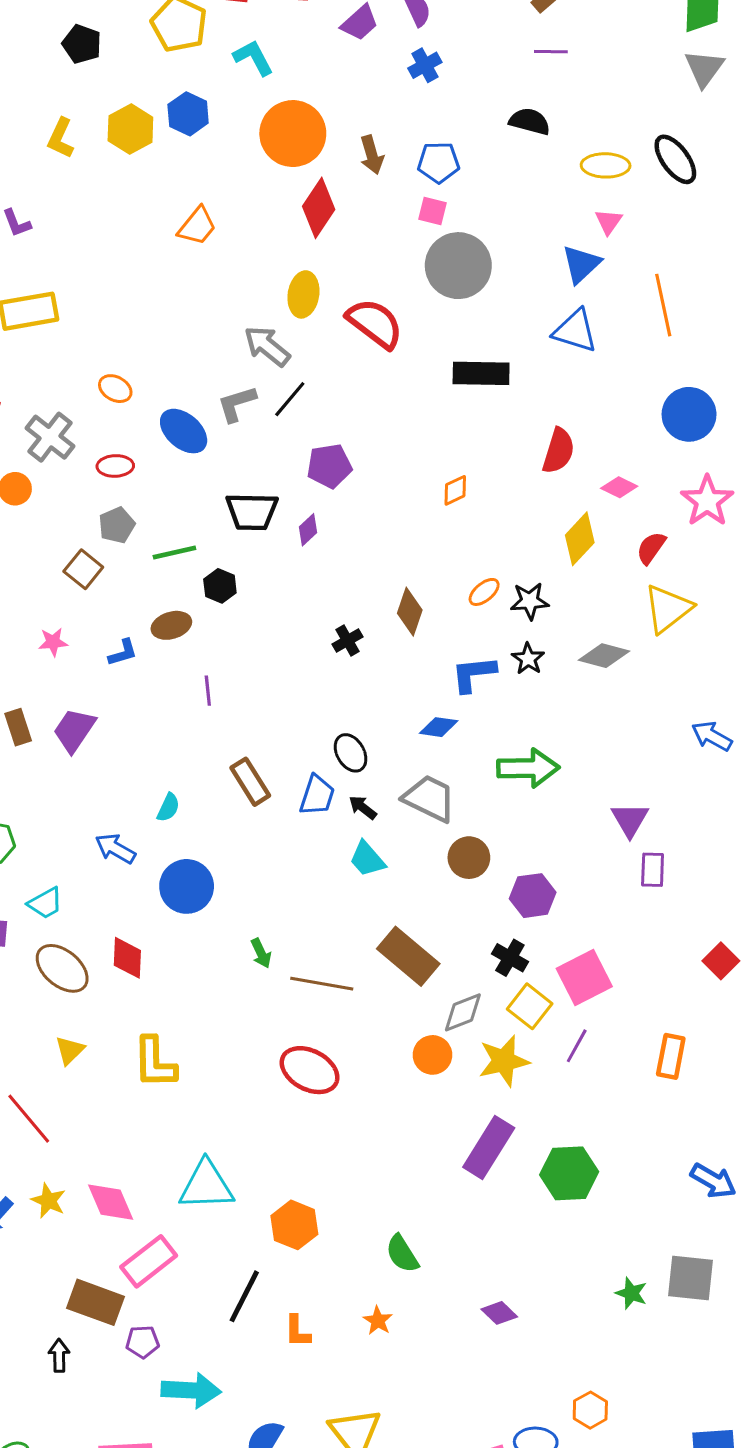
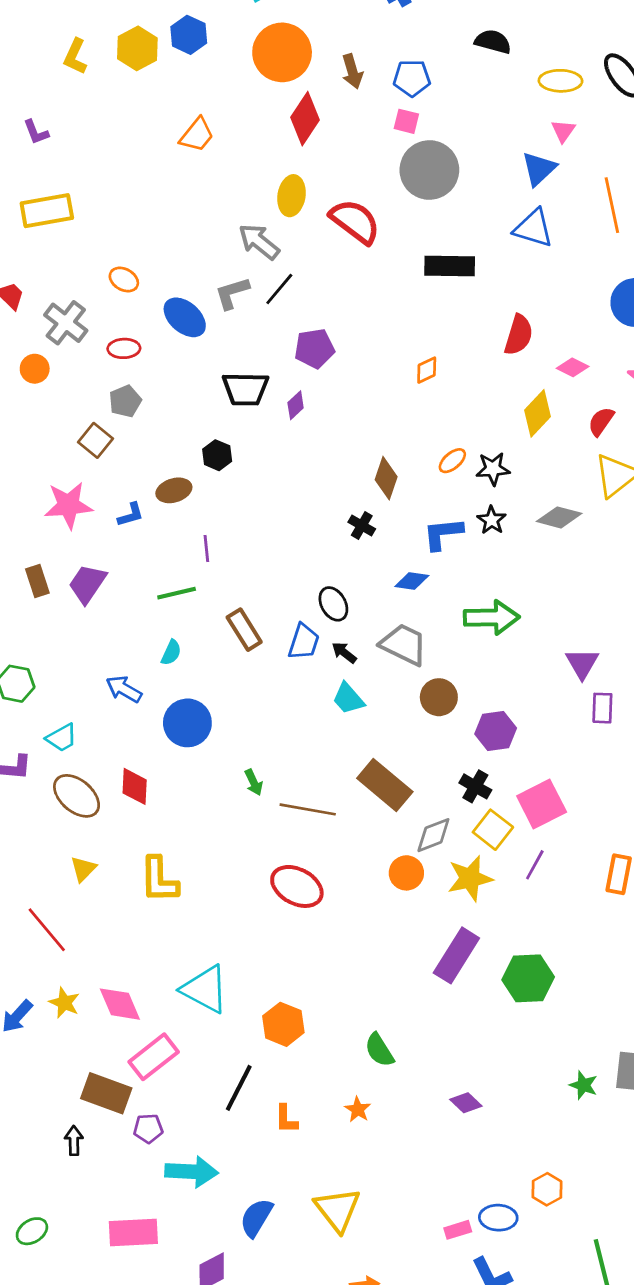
green line: (174, 552) -> (177, 593), moved
black cross: (347, 641) -> (362, 526), moved, turned -30
pink star: (53, 642) -> (68, 505), size x1.8
cyan triangle: (206, 1185) -> (205, 989), turned 30

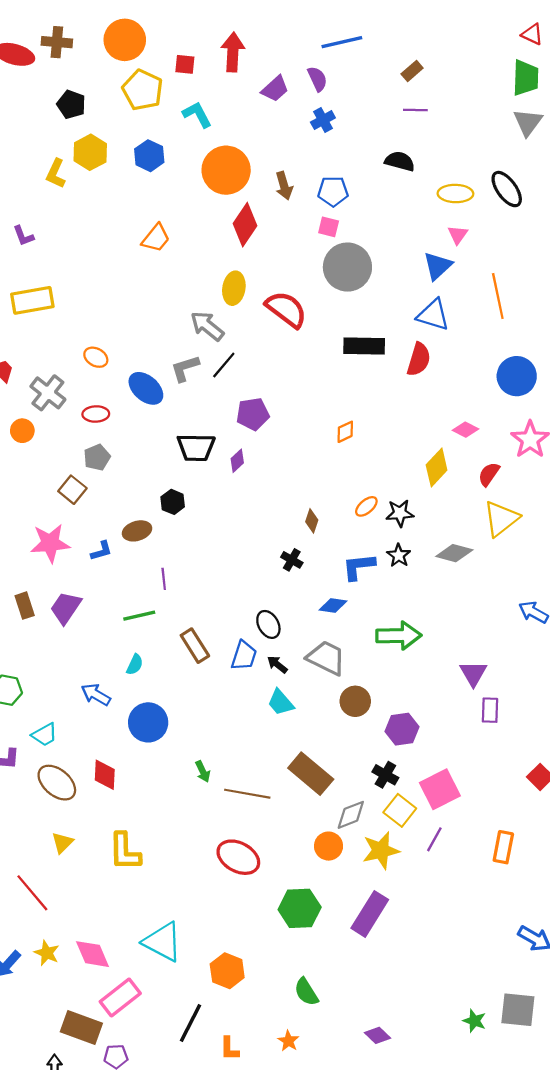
yellow hexagon: (137, 48) -> (90, 152), moved
red semicircle: (519, 335) -> (419, 359), moved
brown diamond: (386, 478) -> (312, 521), size x0.7
green hexagon: (528, 978) -> (300, 908), moved

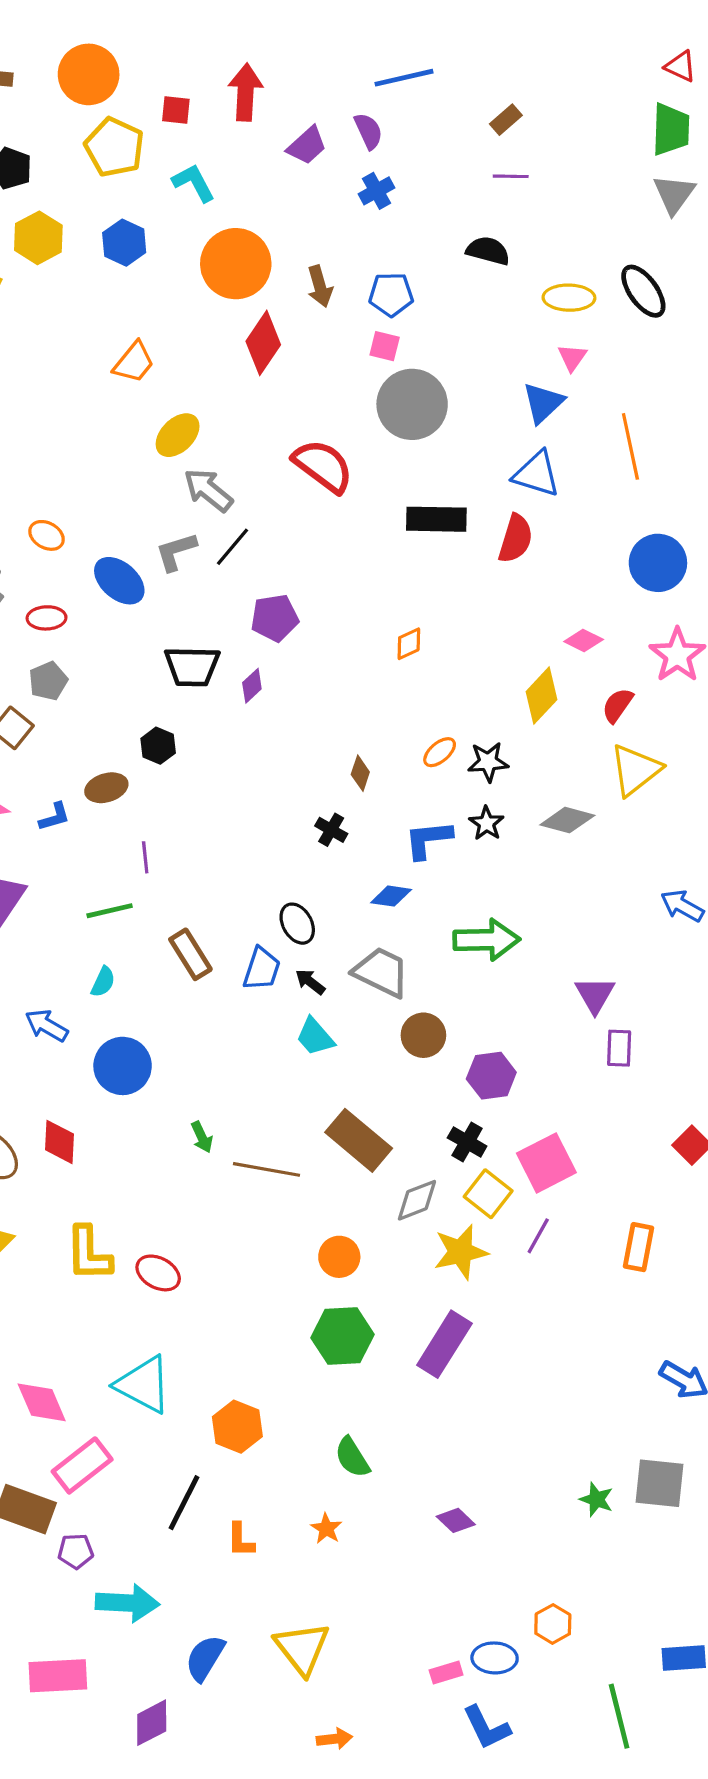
yellow ellipse: (234, 288) -> (178, 435), moved, turned 36
orange circle: (329, 846) -> (339, 1257), moved
red ellipse: (238, 857) -> (158, 1273), moved, size x0.7

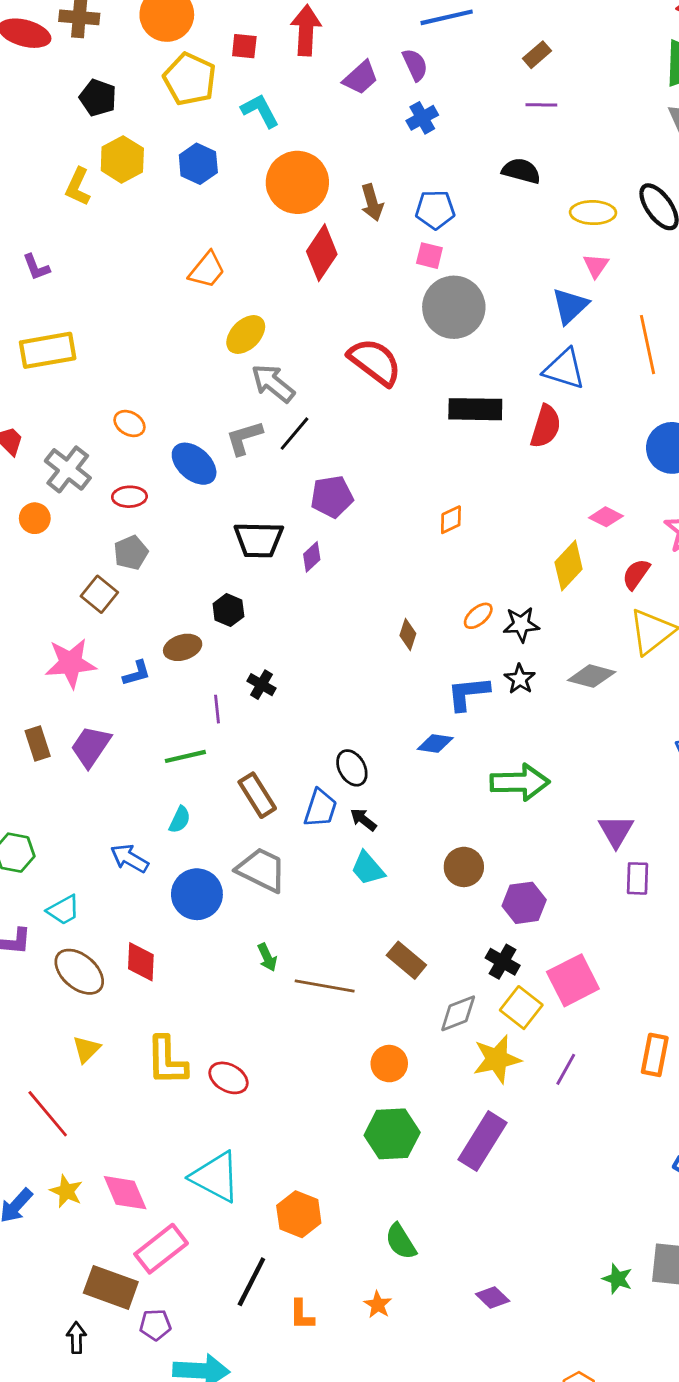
black cross: (331, 830) -> (262, 685), moved
gray trapezoid: (381, 972) -> (262, 870), moved
brown rectangle: (359, 1140) -> (406, 960), size x0.7
purple line: (538, 1236) -> (566, 1069), moved

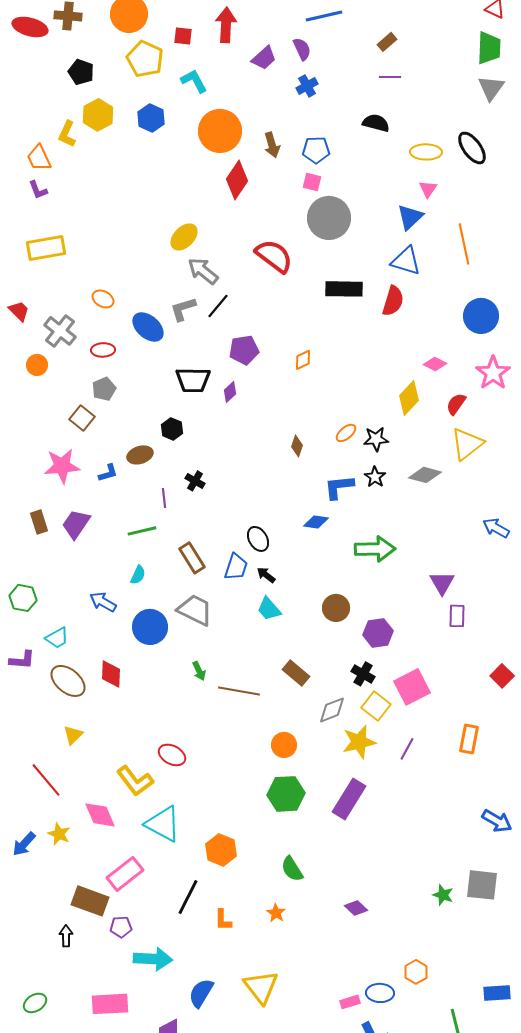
orange trapezoid: (207, 270) -> (39, 158), moved, turned 116
orange diamond: (451, 520) -> (303, 360), moved
yellow L-shape: (167, 1061) -> (135, 781), moved, turned -36
pink diamond: (125, 1193) -> (100, 815), moved

